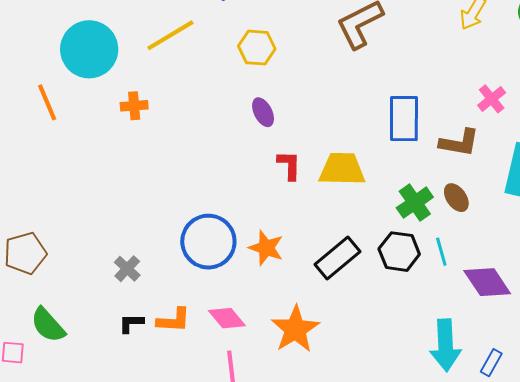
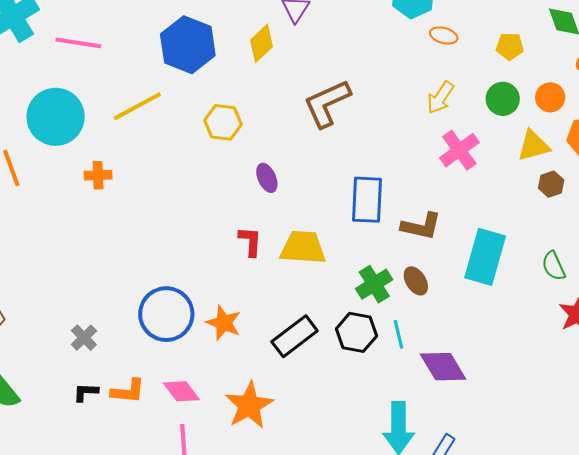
pink cross: (492, 99) -> (459, 150), moved, size x1.4
purple ellipse: (263, 112) -> (267, 178), moved

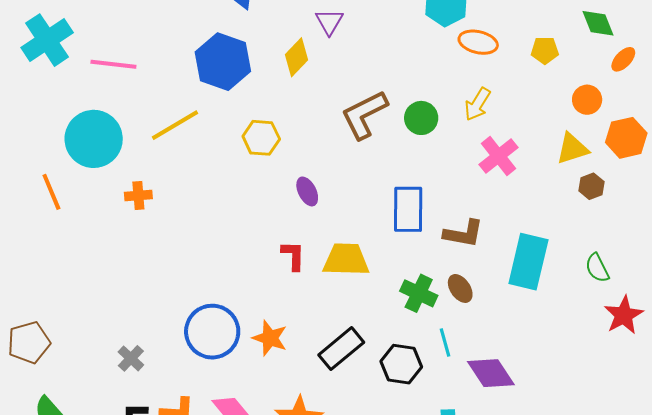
orange ellipse: (444, 36) -> (478, 42), size x1.4
green circle: (503, 99) -> (421, 118), moved
green cross: (374, 284) -> (419, 293), turned -30
black hexagon: (356, 332) -> (401, 364), moved

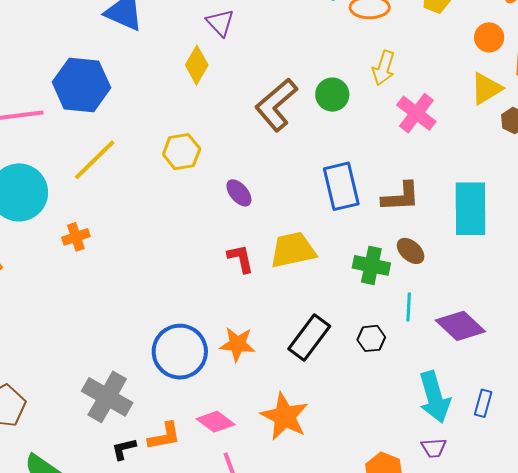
blue hexagon: (223, 62) -> (81, 85), moved
cyan line: (445, 342) -> (409, 307), turned 32
gray cross: (131, 358) -> (107, 397), size x1.8
black hexagon: (401, 364) -> (371, 338), size x0.7

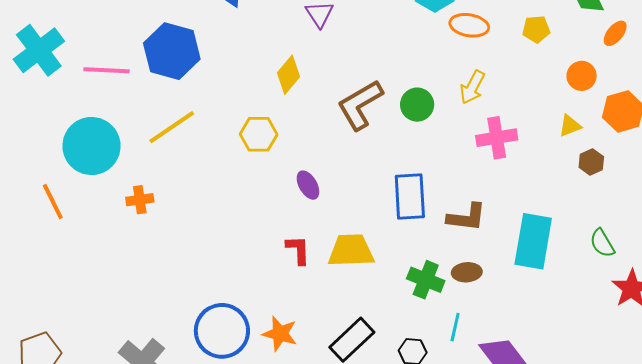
yellow diamond: (197, 65) -> (289, 75), moved
yellow triangle: (486, 89) -> (570, 126), size x0.7
pink cross: (416, 113) -> (497, 138), turned 33
brown ellipse: (411, 251) -> (467, 272), turned -56

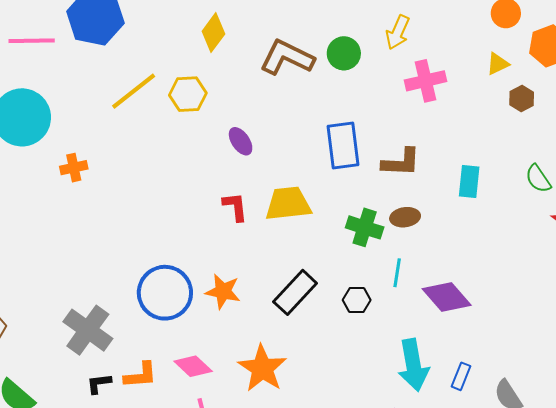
brown L-shape: (360, 105) -> (287, 58), turned 60
yellow line: (172, 127) -> (134, 91), moved
cyan rectangle: (533, 241) -> (469, 182), size x0.6

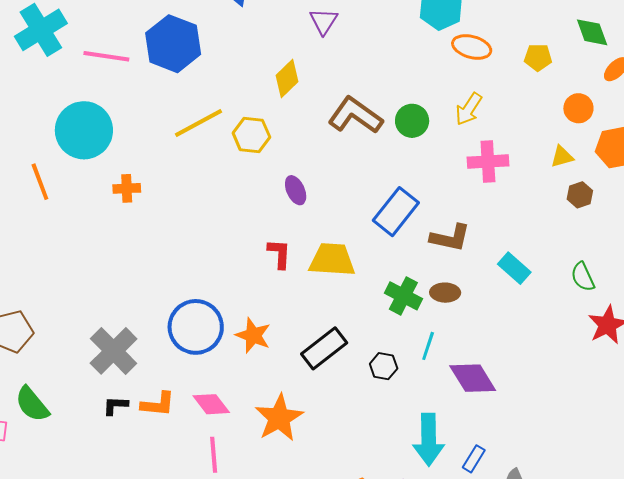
blue rectangle: (343, 146) -> (396, 212), turned 36
cyan rectangle: (469, 182) -> (514, 268), turned -64

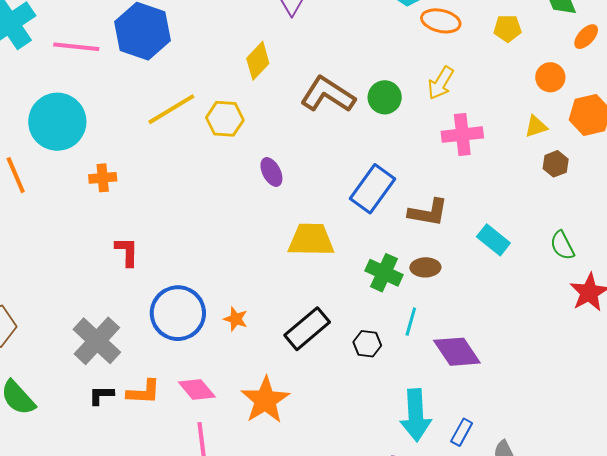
red L-shape: (279, 254) -> (127, 252), moved
orange star: (253, 335) -> (236, 319), size x0.7

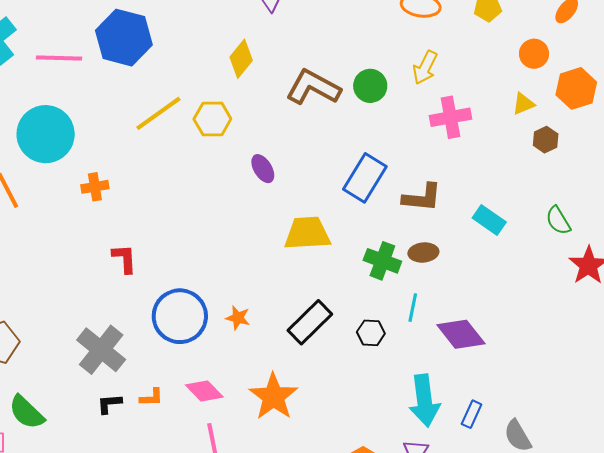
orange L-shape: (144, 392) -> (151, 397), size x0.7

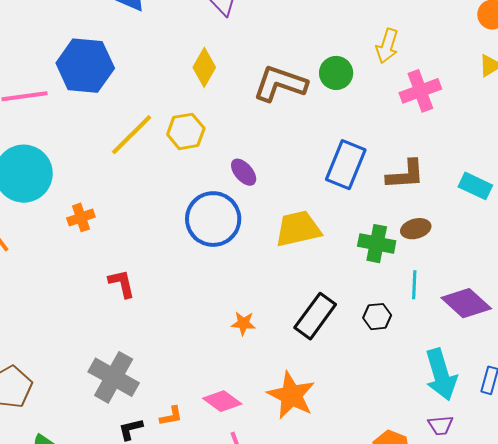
blue circle: (180, 316) -> (213, 219), moved

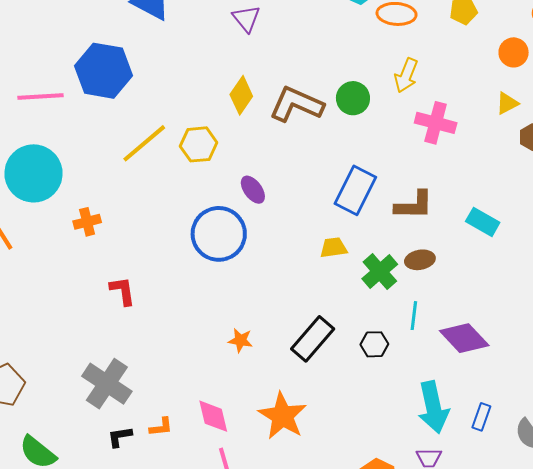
yellow diamond: (204, 67) -> (241, 95), moved
pink cross: (420, 91) -> (436, 123), turned 30
yellow trapezoid: (298, 229) -> (333, 248), moved, size x0.6
green cross: (377, 244) -> (380, 271), turned 33
pink diamond: (222, 401) -> (213, 416), turned 36

